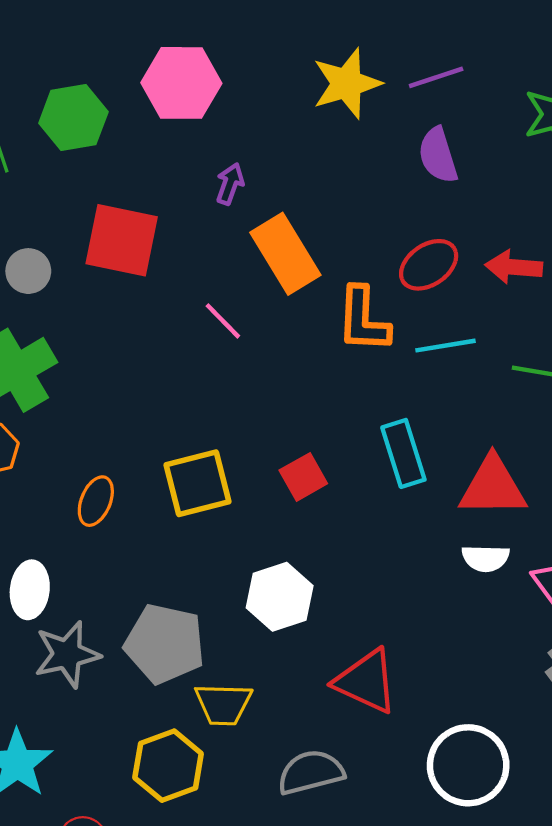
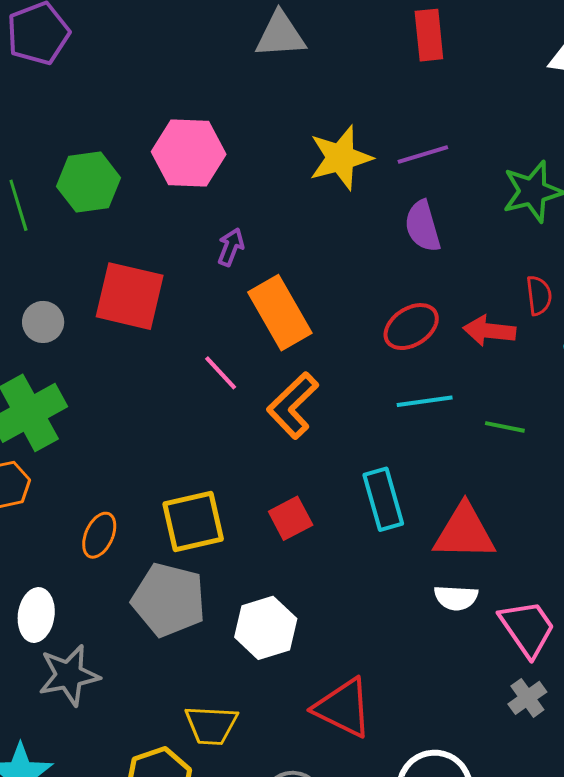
orange L-shape: (363, 320) -> (293, 405), moved, turned 42
gray pentagon: (165, 644) -> (169, 600), moved

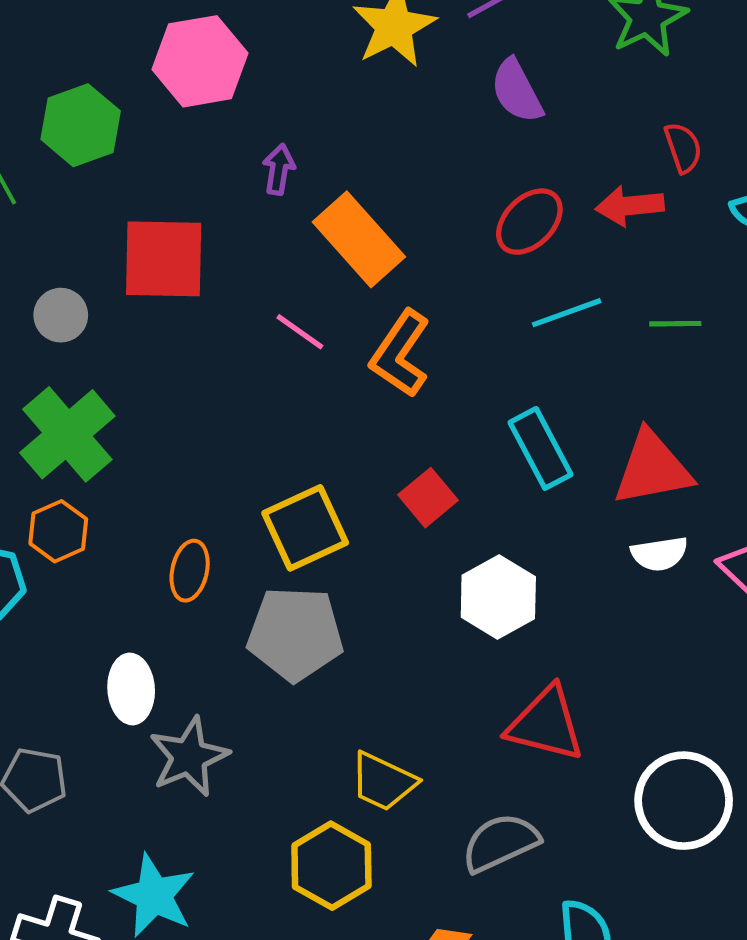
white hexagon: (266, 628) -> (498, 597), moved
yellow trapezoid: (211, 725) -> (383, 782), turned 34

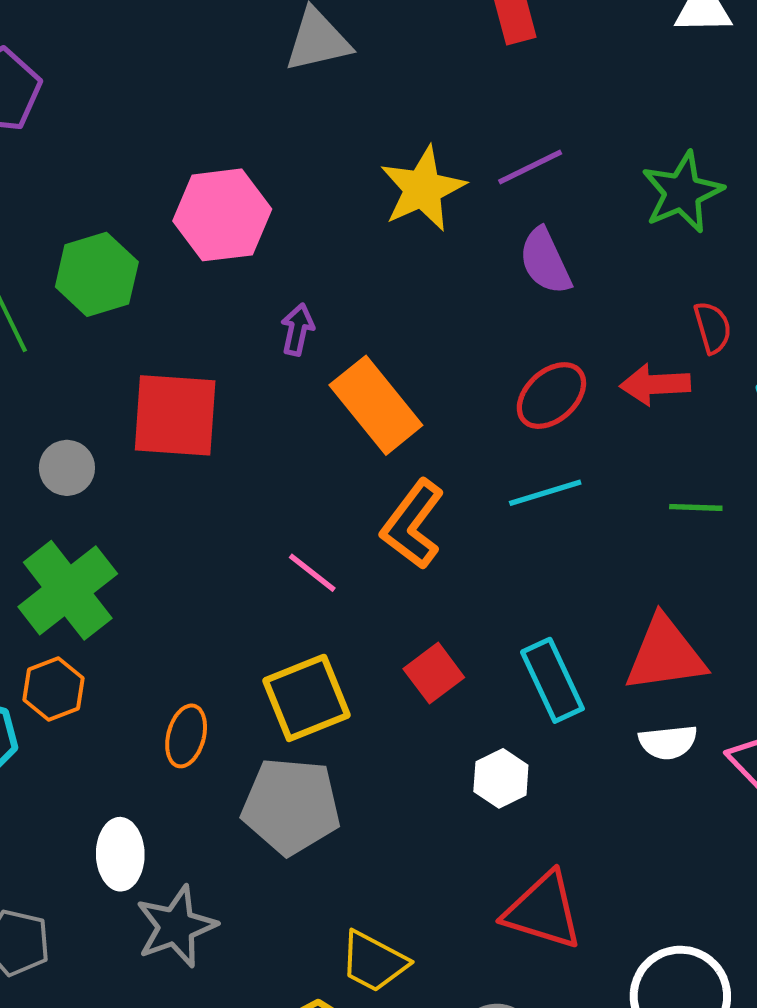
cyan line: (567, 313) -> (545, 493), moved
pink line: (300, 332) -> (312, 573), moved
cyan rectangle: (541, 448) -> (552, 680), moved
white hexagon: (498, 597) -> (501, 778), size x0.7

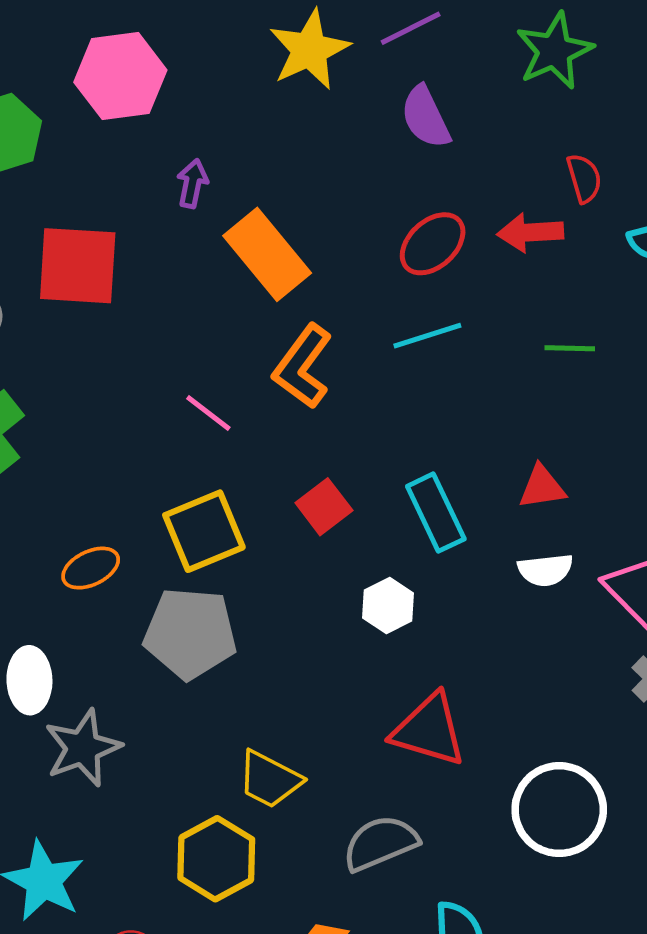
red triangle: (665, 654) -> (542, 487), size x0.6
orange ellipse: (186, 736) -> (91, 568), turned 50

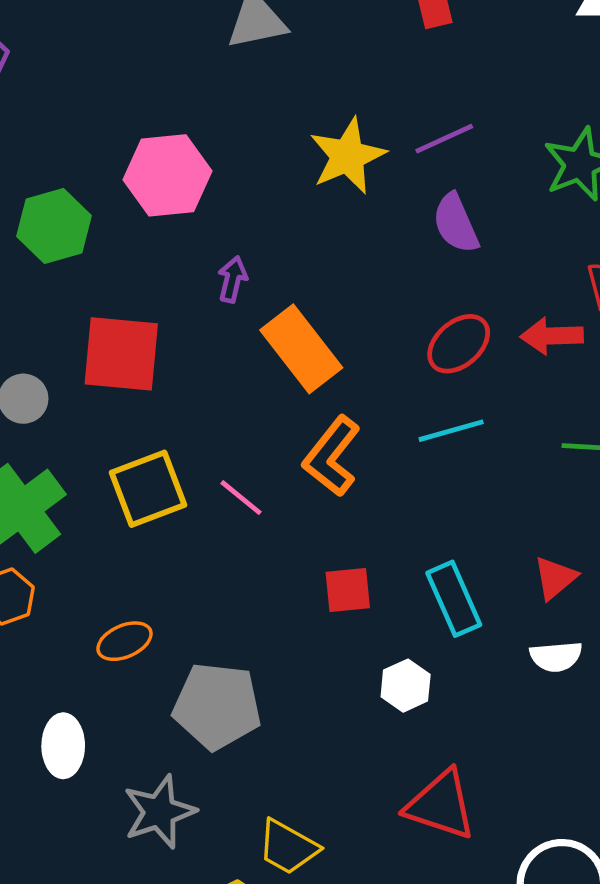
red triangle: (542, 487) -> (555, 578), turned -33
red square: (324, 507) -> (348, 590), turned 30
yellow square: (204, 531) -> (148, 489), moved
gray star: (83, 748) -> (159, 812), moved

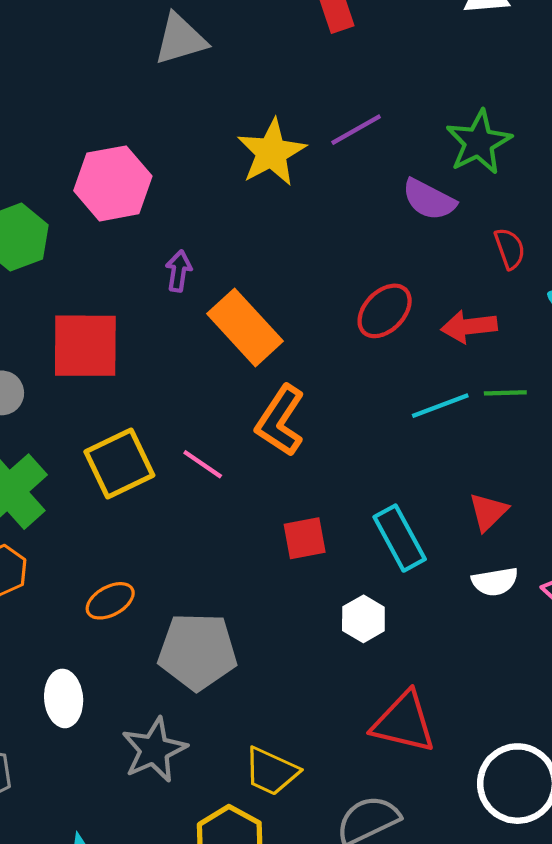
purple semicircle: (456, 223) -> (429, 200), moved, turned -34
red arrow: (552, 336) -> (469, 327), moved
cyan line: (451, 431) -> (440, 406), moved

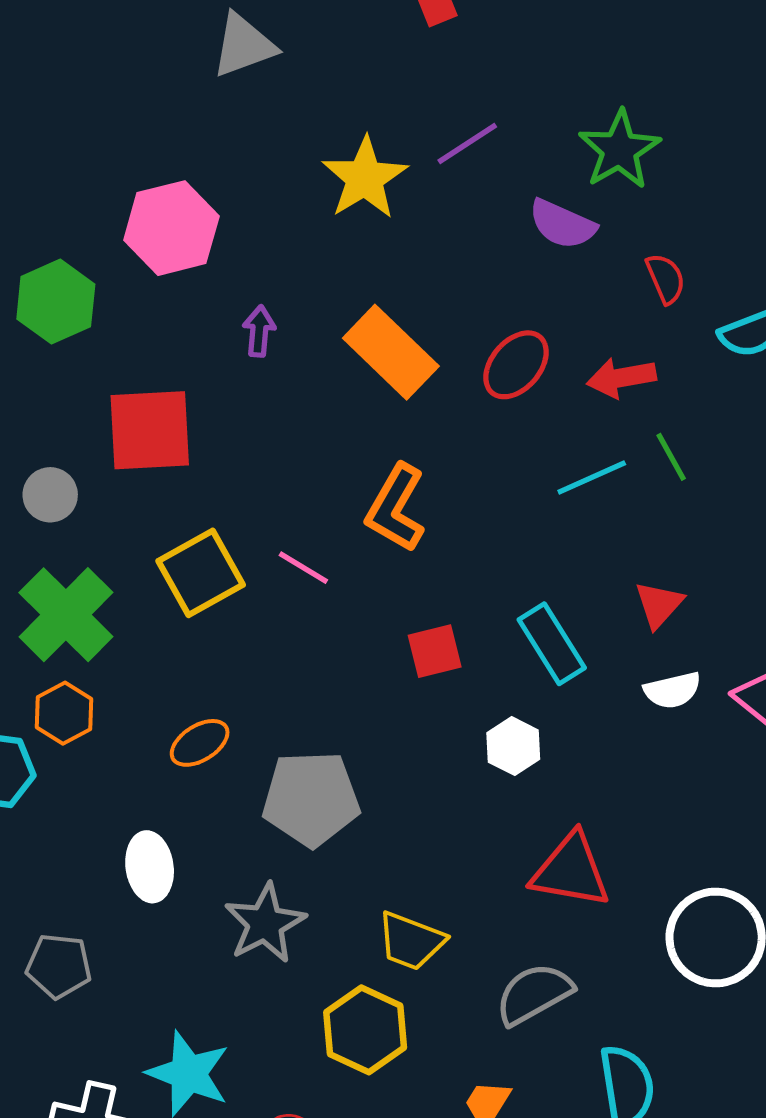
orange rectangle: (245, 327) -> (391, 352), moved
green line: (505, 393) -> (671, 457), turned 66

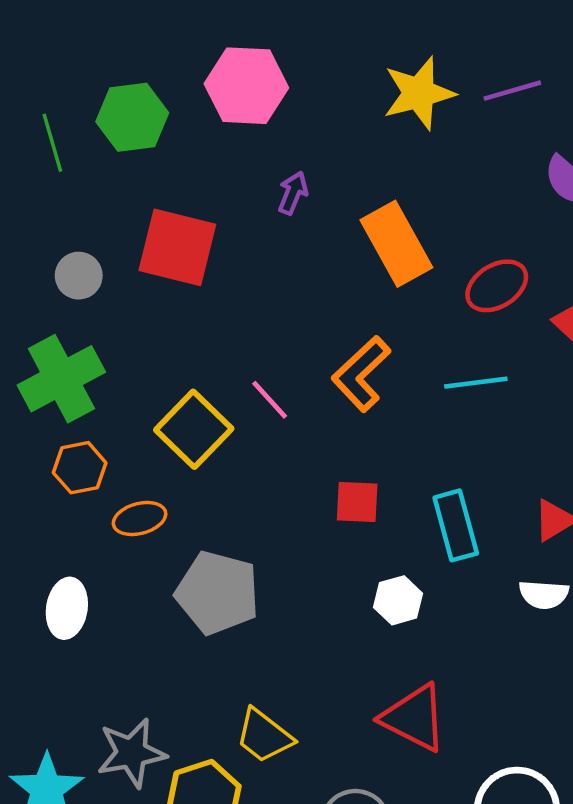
cyan line: (592, 477) -> (476, 383), moved
yellow square: (201, 573) -> (194, 429), moved, turned -34
orange hexagon: (64, 713) -> (80, 468), moved
gray star: (265, 923) -> (132, 753), moved

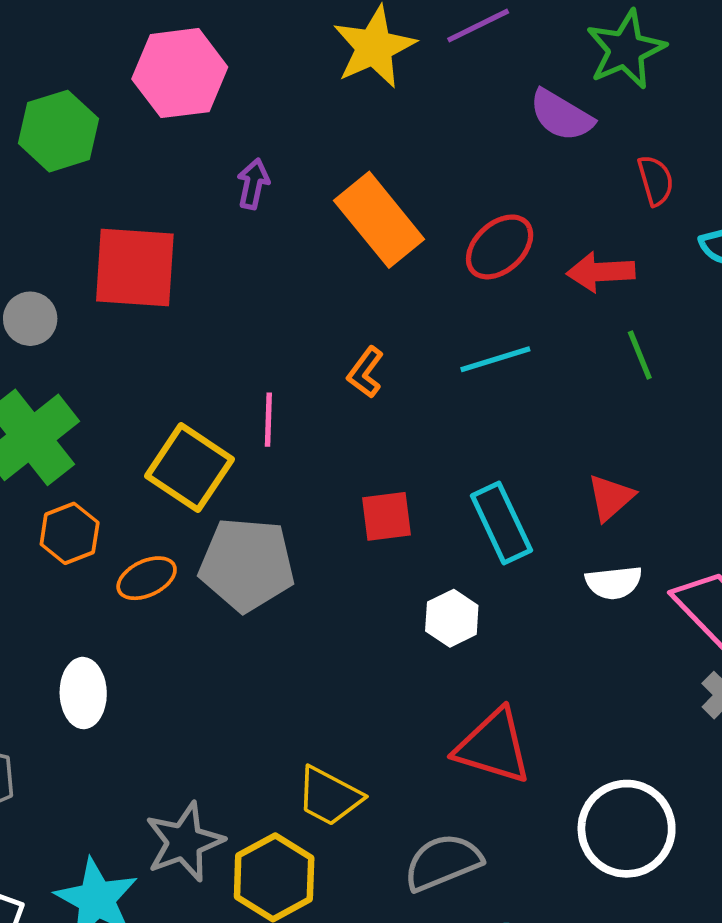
orange L-shape: (361, 374) -> (365, 372), size x0.6
pink line: (270, 400) -> (268, 420), turned 54
gray pentagon: (218, 593) -> (247, 564), moved

